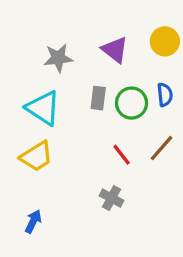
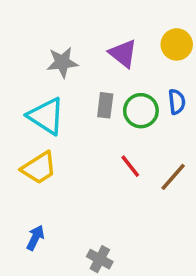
brown line: (162, 148) -> (173, 177), moved
gray cross: (112, 198) -> (100, 259), moved

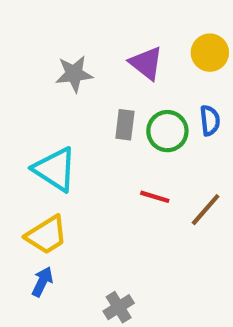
cyan triangle: (46, 116) -> (55, 169), moved
red line: (130, 166) -> (155, 197), turned -35
yellow trapezoid: (39, 168) -> (46, 235), moved
gray cross: (100, 259) -> (119, 307), turned 30

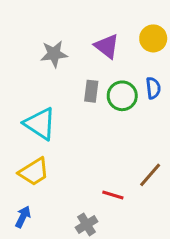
red line: (155, 197) -> (113, 195), moved
brown line: (206, 210) -> (150, 175), moved
blue arrow: (42, 282) -> (23, 217), moved

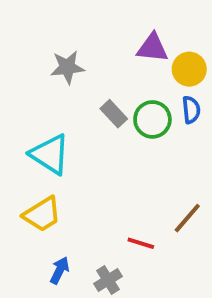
yellow circle: (153, 38) -> (189, 69), moved
purple triangle: (107, 46) -> (152, 48), moved, turned -32
gray rectangle: (91, 91) -> (114, 114), turned -50
blue arrow: (23, 217) -> (60, 270), moved

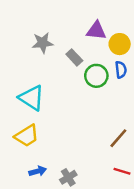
gray rectangle: (114, 114) -> (74, 57), moved
red line: (141, 243) -> (122, 171), moved
blue arrow: (60, 270) -> (38, 171), turned 49

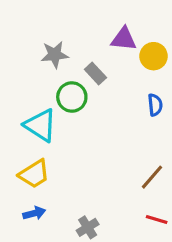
blue semicircle: (121, 70) -> (155, 105), moved
green circle: (96, 76) -> (72, 97), moved
blue arrow: (38, 171) -> (34, 213), moved

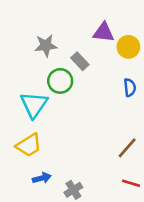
cyan triangle: (40, 125) -> (34, 105), turned 32
blue arrow: (34, 213) -> (42, 178), moved

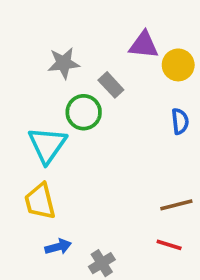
yellow trapezoid: (29, 145) -> (40, 201), turned 108
brown line: (127, 148) -> (176, 205), turned 35
red line: (131, 183) -> (169, 245), moved

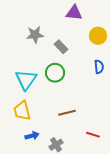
purple triangle: (144, 45) -> (74, 13), moved
green circle: (84, 112) -> (55, 73), moved
brown line: (176, 205) -> (67, 113), moved

